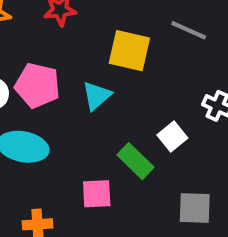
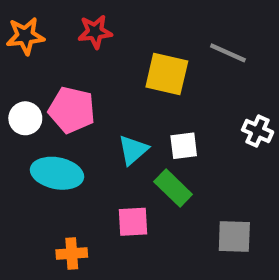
cyan triangle: (97, 96) -> (133, 150), moved
white square: (172, 137) -> (184, 146), moved, turned 32

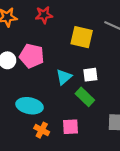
cyan ellipse: (57, 173) -> (30, 106), moved
pink square: (133, 222) -> (70, 127), moved
orange cross: (72, 253) -> (42, 130), moved, turned 32

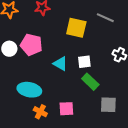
cyan triangle: (64, 77) -> (60, 64), turned -49
green rectangle: (85, 97) -> (90, 82), moved

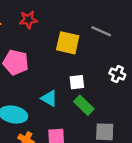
cyan triangle: (60, 64) -> (49, 98), moved

